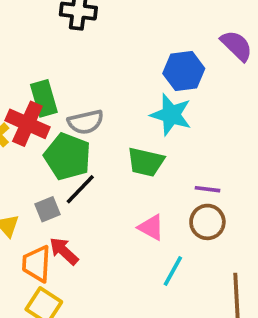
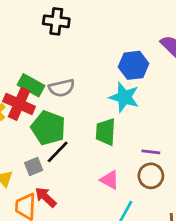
green rectangle: (44, 98) -> (31, 85), turned -45
gray semicircle: (86, 122) -> (62, 88), moved
green trapezoid: (146, 162) -> (106, 132), turned 80

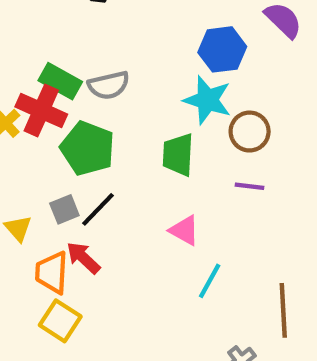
black line: (58, 152) -> (98, 209), moved
brown circle: (151, 176) -> (250, 132), moved

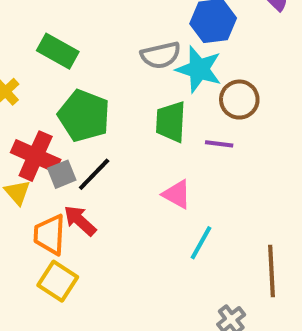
gray semicircle: (109, 85) -> (161, 55), moved
red cross: (41, 110) -> (36, 156), moved
purple line: (250, 186) -> (219, 144), moved

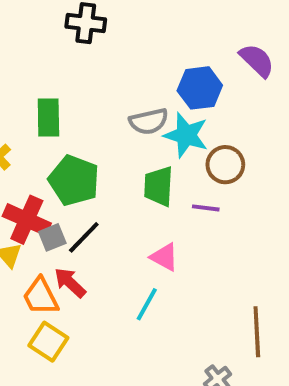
green rectangle: (58, 51) -> (48, 117), turned 60
orange trapezoid: (50, 235) -> (41, 296), turned -30
cyan line: (201, 243) -> (147, 304), moved

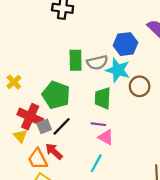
green rectangle: (48, 117) -> (76, 60), moved
purple line: (206, 208) -> (98, 124), moved

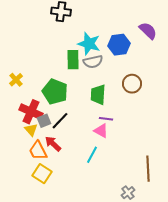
cyan star: (118, 70) -> (89, 44), moved
purple line: (98, 124) -> (106, 119), moved
yellow triangle: (20, 136) -> (31, 130), moved

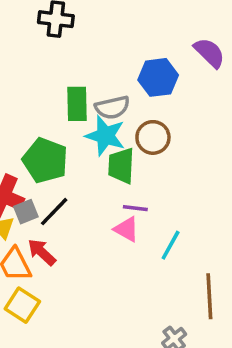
cyan star: (89, 44) -> (105, 136), moved
brown circle: (132, 84) -> (153, 137), moved
cyan line: (92, 155) -> (171, 245), moved

